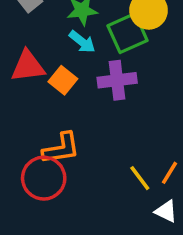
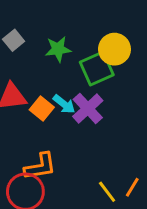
cyan arrow: (82, 42) -> (64, 104), moved
purple cross: (117, 80) -> (88, 109), turned -36

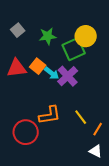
orange square: (42, 109) -> (38, 66), moved
orange L-shape: (40, 166) -> (50, 115), moved
yellow line: (107, 192) -> (81, 117), moved

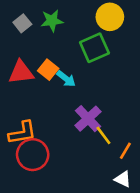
green star: (48, 36) -> (52, 21), moved
yellow circle: (86, 36) -> (110, 17), moved
purple cross: (68, 76) -> (88, 119), moved
orange L-shape: (50, 115) -> (22, 133), moved

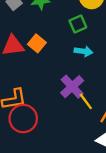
green square: (94, 48) -> (78, 24), size x0.7
cyan arrow: (66, 79) -> (84, 51), moved, turned -30

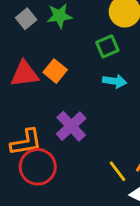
purple cross: (72, 87) -> (71, 126), moved
yellow line: (86, 101) -> (118, 171), moved

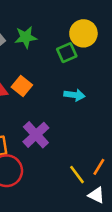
green square: (107, 46) -> (67, 53), moved

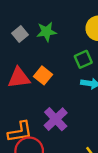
green square: (67, 53) -> (83, 59), moved

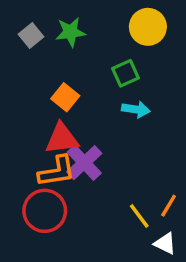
red triangle: (19, 78) -> (62, 139), moved
orange L-shape: (20, 132) -> (57, 171), moved

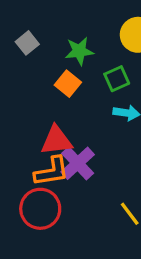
green star: (71, 32) -> (79, 51), moved
orange square: (65, 97) -> (68, 84), moved

